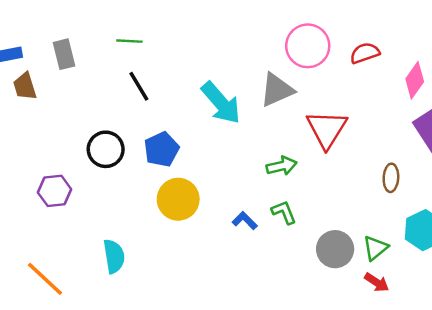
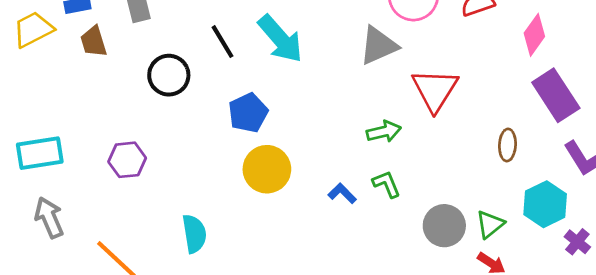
cyan arrow: (221, 103) -> (280, 39), moved
black circle: (106, 149) -> (169, 75), moved

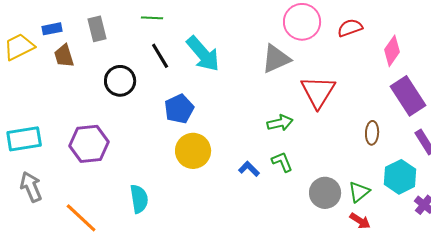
purple hexagon: (127, 160) -> (89, 144), size x1.4

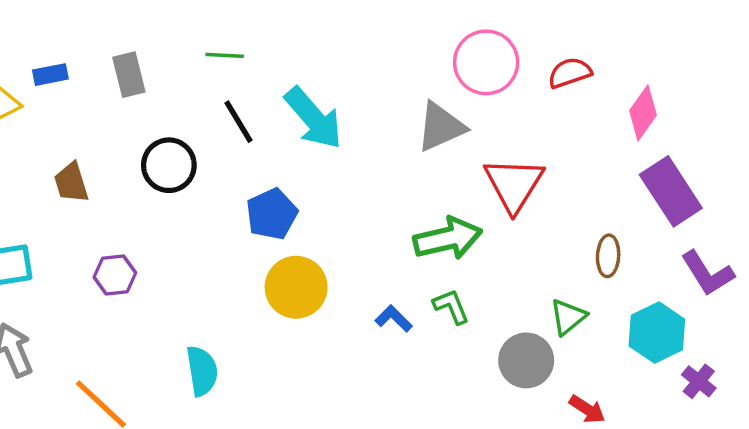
brown trapezoid: (64, 56) -> (71, 183), moved
green arrow: (280, 123) -> (448, 238), size x1.5
purple hexagon: (89, 144) -> (115, 275), size x0.6
green triangle: (359, 192) -> (568, 317), moved

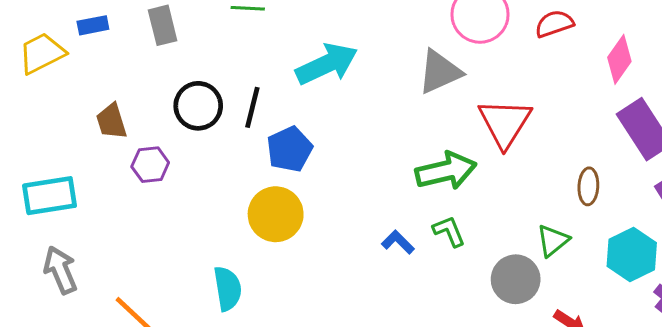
cyan arrow: (314, 118) -> (327, 64), turned -74
black line: (239, 122) -> (252, 107), moved, turned 45
purple hexagon: (115, 275) -> (150, 165), moved
yellow circle: (296, 287) -> (276, 214), moved

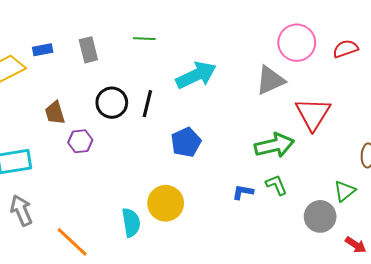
blue pentagon: (290, 149) -> (186, 142), moved
yellow circle: (276, 214) -> (166, 203), moved
blue L-shape: (398, 242) -> (243, 192), turned -35

